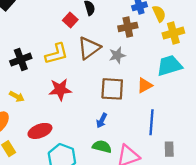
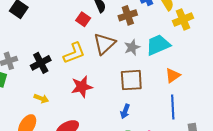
brown cross: (128, 27) -> (128, 15), moved
cyan trapezoid: (169, 66) -> (158, 45), moved
orange triangle: (145, 85) -> (173, 75), moved

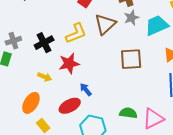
gray star: (132, 47) -> (131, 18), moved
red star: (82, 87) -> (69, 63), moved
blue arrow: (125, 111) -> (86, 89), moved, turned 120

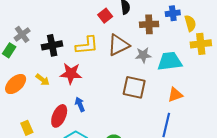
gray star: (131, 18) -> (143, 55), moved
gray cross: (13, 41) -> (22, 34), turned -35
orange ellipse: (31, 103) -> (16, 84), moved
red ellipse: (70, 106) -> (59, 116), turned -55

